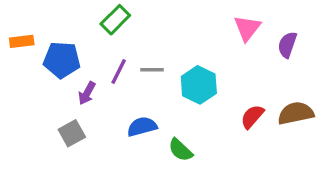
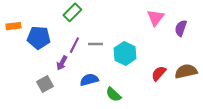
purple arrow: (87, 93) -> (62, 63), moved

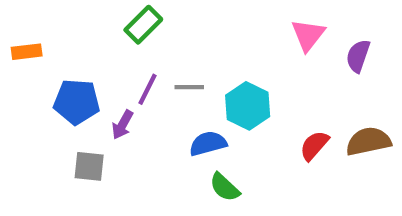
blue pentagon: (39, 38) -> (77, 102), moved
blue semicircle: (89, 80) -> (208, 143), moved
gray square: (45, 84) -> (89, 166), turned 35

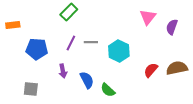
purple arrow: (122, 125) -> (63, 71), moved, turned -40
blue semicircle: (208, 143) -> (87, 80), moved, turned 78
gray square: (89, 166) -> (31, 89), moved

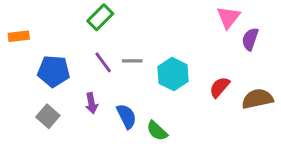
pink triangle: (148, 17) -> (228, 17), moved
purple line: (71, 43) -> (103, 62), turned -63
red semicircle: (151, 70) -> (220, 87), moved
gray square: (31, 89) -> (48, 116), moved, turned 35

